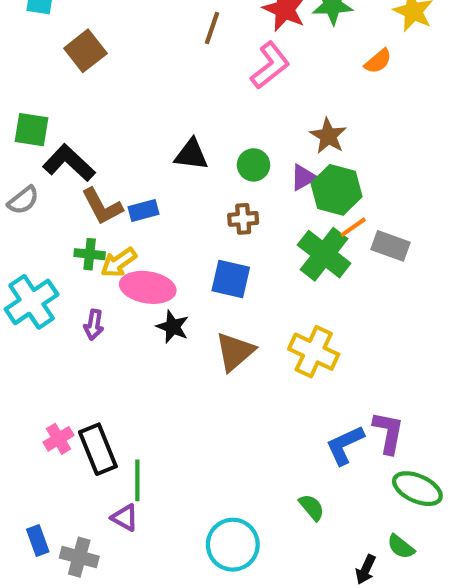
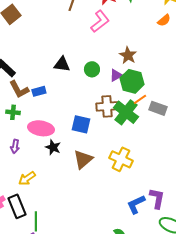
orange semicircle: (378, 61) -> (164, 20), moved
brown cross: (243, 219) -> (107, 106), moved, size x1.5
yellow arrow: (119, 262) -> (27, 178), moved

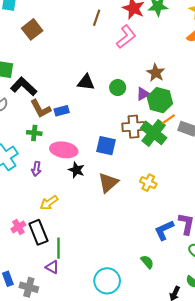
yellow cross: (121, 159) -> (148, 183), size x0.7

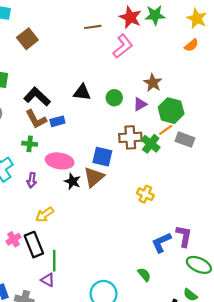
brown line: (97, 18) -> (93, 27), turned 63
black L-shape: (24, 86) -> (37, 97), moved
green hexagon: (160, 100) -> (171, 111), moved
green cross: (154, 133) -> (151, 144), size x0.7
brown triangle: (108, 183) -> (94, 177), moved

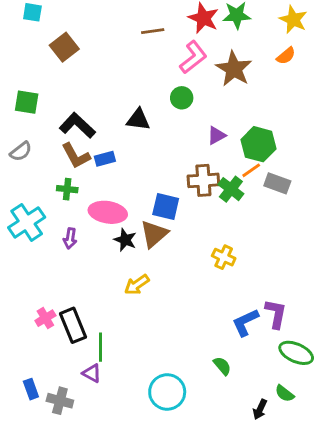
brown star: (153, 83) -> (234, 69), moved, size x1.4
green circle: (114, 98) -> (182, 98), moved
yellow arrow: (45, 215) -> (137, 285), moved

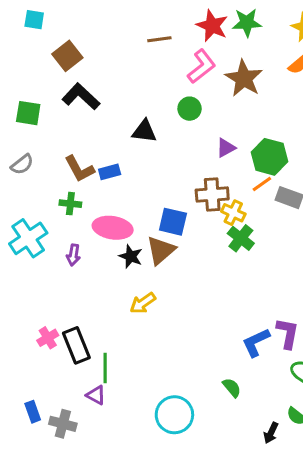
black L-shape: (77, 125) -> (81, 97), moved
green cross: (231, 189) -> (241, 238), moved
yellow cross: (224, 257) -> (233, 213), moved

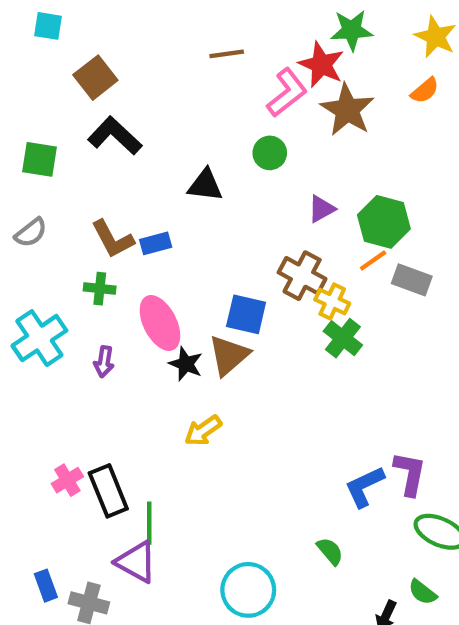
red star: (212, 26) -> (321, 65), moved
brown cross: (212, 195) -> (302, 276), turned 32
pink ellipse: (113, 228) -> (160, 323), turned 54
purple triangle: (96, 395) -> (136, 562), size x1.5

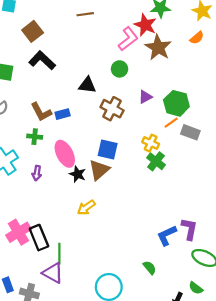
brown line: (227, 54) -> (85, 14), moved
brown cross: (302, 276) -> (112, 109), moved
pink cross: (67, 480) -> (19, 232), size x1.6

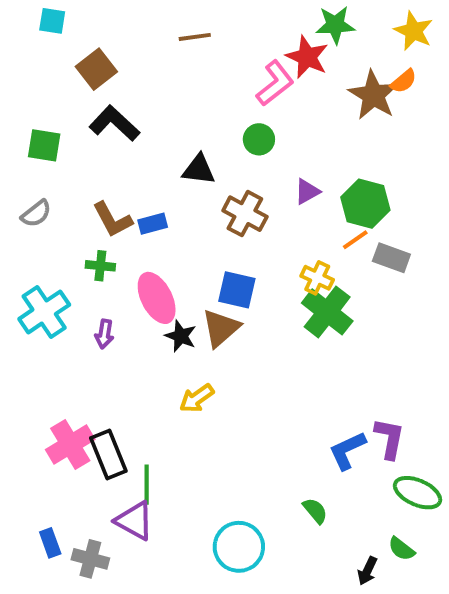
brown star: (158, 47) -> (373, 95), moved
green cross: (156, 161) -> (327, 312), size x1.4

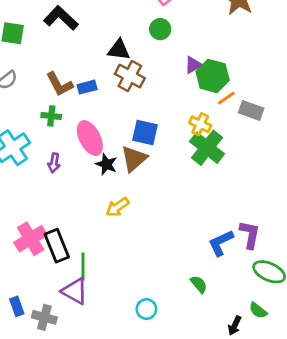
green hexagon: (365, 204) -> (213, 76), moved
brown cross: (245, 214) -> (130, 76), moved
cyan circle: (239, 547) -> (146, 309), size x0.6

